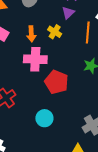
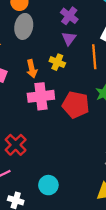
red pentagon: (56, 82) -> (76, 105), moved
cyan circle: (44, 118) -> (48, 185), moved

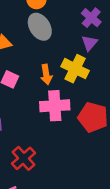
gray ellipse: (24, 26) -> (40, 27), turned -45
yellow cross: (57, 62) -> (75, 69), size x1.5

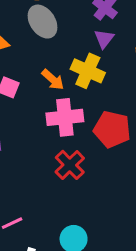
orange arrow: (46, 74) -> (53, 80), turned -36
red cross: (24, 158) -> (70, 165), moved

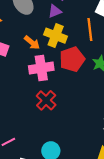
purple triangle: (104, 39) -> (55, 11), moved, turned 32
red pentagon: (112, 129) -> (72, 59), moved, turned -30

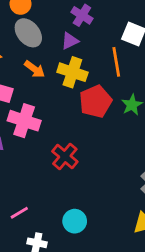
orange arrow: (32, 43) -> (35, 69), moved
pink cross: (41, 68) -> (24, 121), moved, turned 30

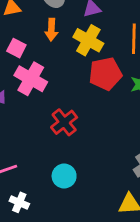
orange arrow: (35, 69) -> (51, 30), turned 45
cyan circle: (75, 221) -> (64, 176), moved

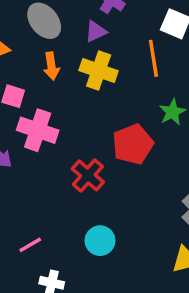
red pentagon: (105, 74) -> (133, 144), moved

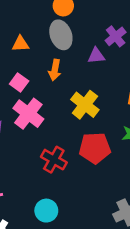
yellow cross: (99, 71) -> (85, 105), moved
red cross: (88, 175) -> (54, 160), turned -30

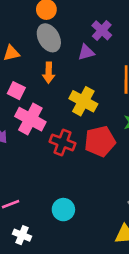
red cross: (54, 160) -> (62, 142), moved

